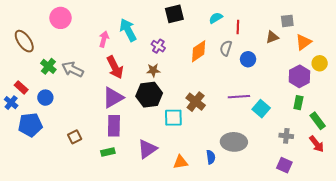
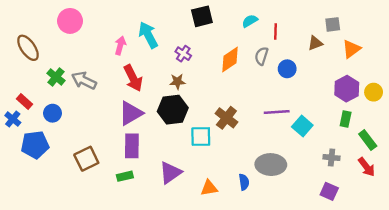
yellow circle: (320, 63) -> (374, 92), moved
brown square: (75, 137) -> (86, 159), size x1.5

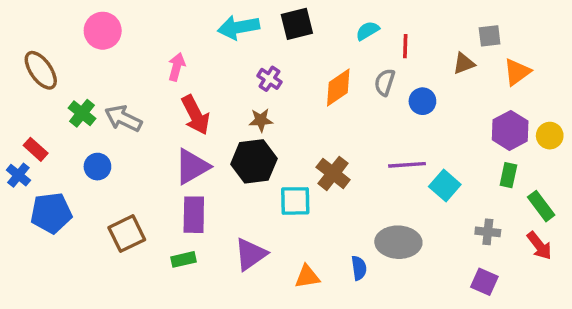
cyan arrow: (148, 35) -> (238, 27), moved, turned -72
blue circle: (52, 113) -> (97, 167), moved

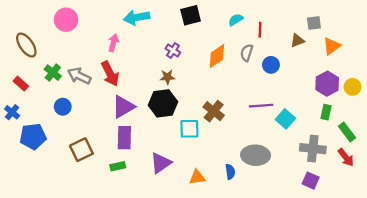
cyan arrow: (238, 27) -> (137, 17), moved
red arrow: (196, 115) -> (110, 74), moved
red rectangle: (36, 149) -> (21, 84), moved
gray cross: (488, 232) -> (313, 149), size x1.6

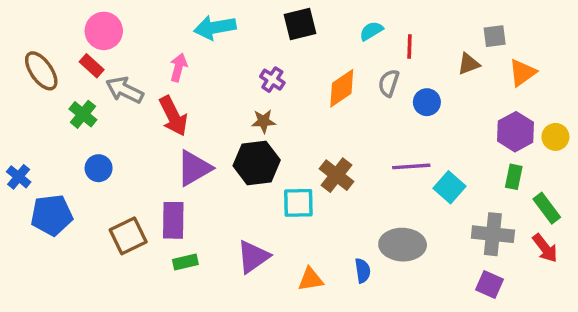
gray arrow: (79, 76) -> (125, 90), moved
red rectangle: (21, 84) -> (92, 66), moved
purple rectangle: (124, 138) -> (173, 220), moved

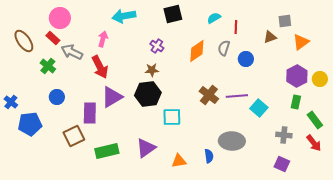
brown cross: (337, 175) -> (209, 95), moved
purple rectangle: (173, 220) -> (90, 113), moved
gray cross: (493, 234) -> (284, 135), size x0.7
green rectangle: (185, 262) -> (107, 151), size x1.6

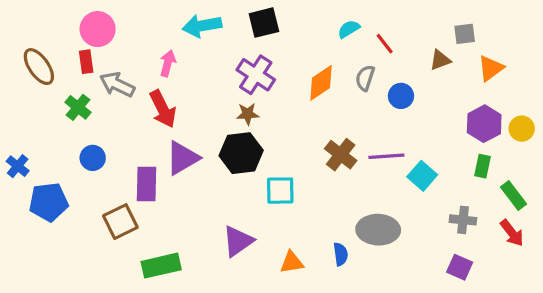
black square: (173, 14) -> (264, 23), moved
red line: (236, 27) -> (385, 44), turned -40
red rectangle: (53, 38) -> (86, 62), turned 40
purple cross: (157, 46) -> (256, 75), size x1.6
green rectangle: (107, 151) -> (161, 266), moved

